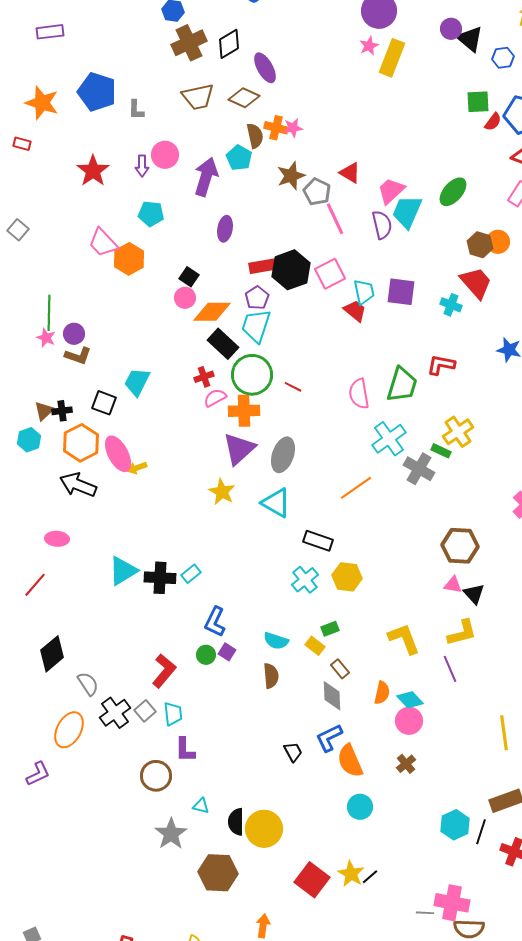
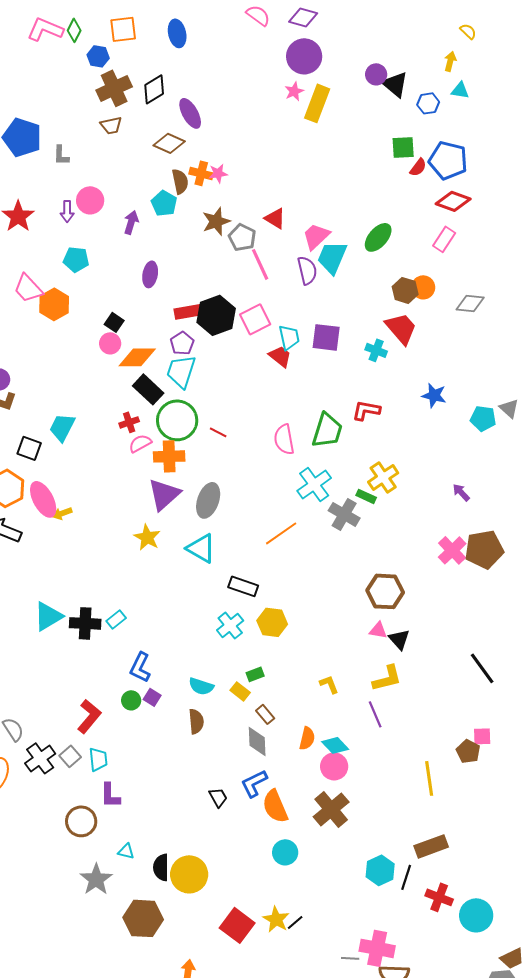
brown trapezoid: (198, 97) -> (111, 125), moved, size x0.7
purple arrow: (206, 177) -> (131, 222), size x0.6
yellow L-shape: (404, 639) -> (329, 684), size x0.6
brown cross: (406, 764) -> (331, 809), size x1.8

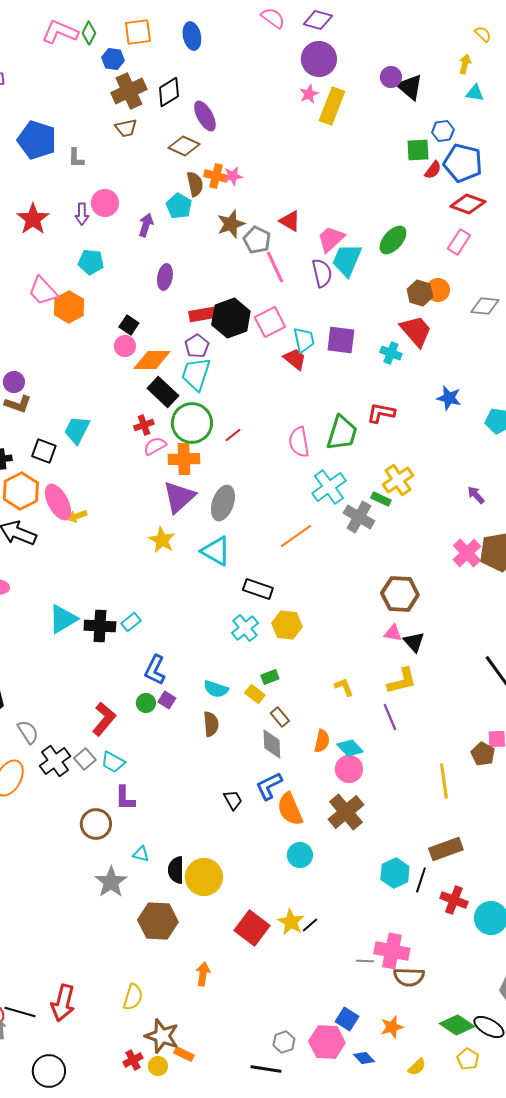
blue hexagon: (428, 103) -> (443, 131), moved
red line: (218, 432) -> (233, 435), turned -66
cyan trapezoid: (98, 759) -> (113, 762), turned 125

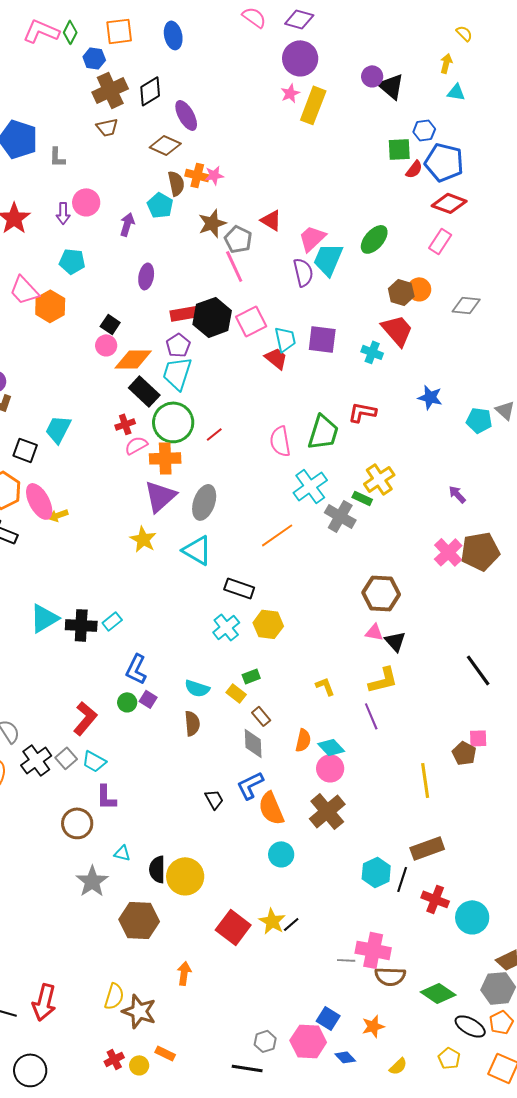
pink line: (275, 267) -> (234, 266), moved
green diamond: (457, 1025) -> (438, 993), moved
brown star: (162, 1036) -> (139, 1011), moved

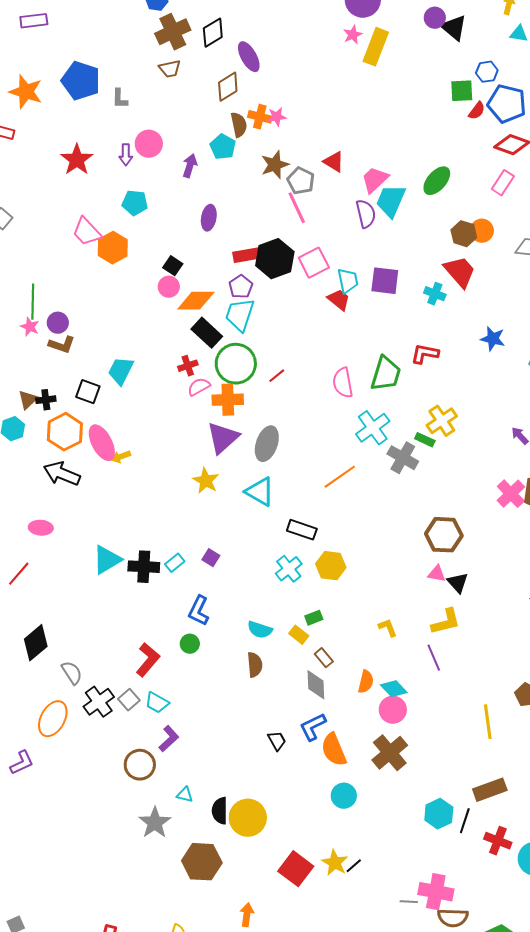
brown diamond: (165, 145) -> (228, 87), turned -56
purple square: (148, 699) -> (211, 558), moved
purple L-shape: (106, 797) -> (169, 739), turned -132

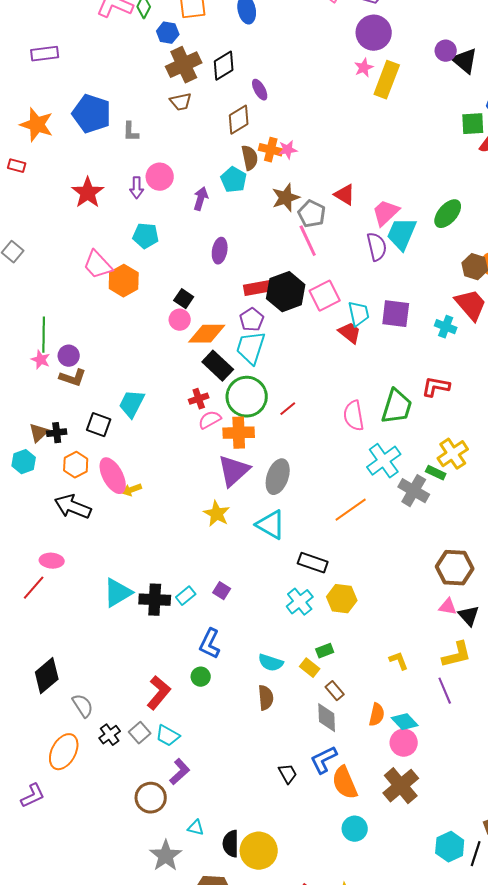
purple ellipse: (249, 57) -> (260, 90), size x0.7
orange hexagon: (65, 432) -> (76, 465), size x0.7
red line: (19, 574) -> (34, 588), moved
black cross: (99, 702) -> (110, 735), size x0.7

